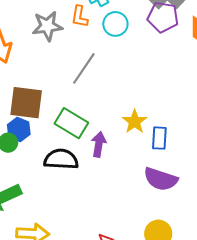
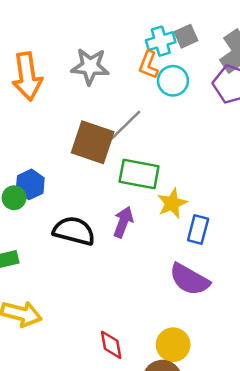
orange L-shape: (80, 17) -> (149, 65), moved
brown square: (26, 103) -> (93, 142), moved
green rectangle: (71, 123) -> (139, 174), moved, turned -32

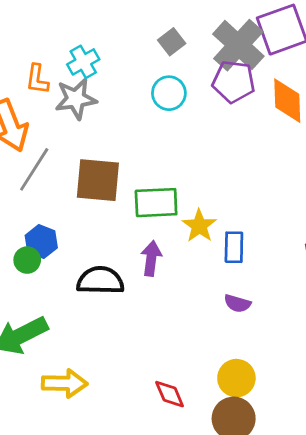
cyan cross: (161, 41) -> (83, 62), moved
orange L-shape: (149, 65) -> (37, 79), moved
gray line: (124, 127) -> (34, 169), moved
purple semicircle: (189, 279) -> (237, 303), size x0.6

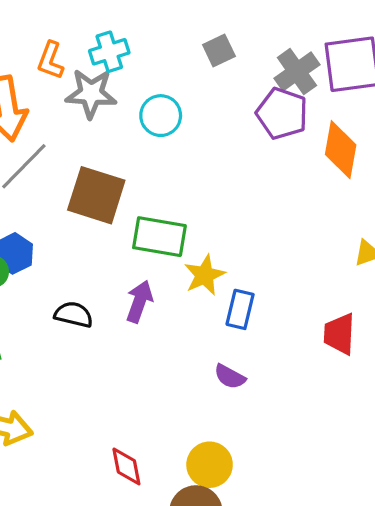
gray cross: (238, 45) -> (297, 72), size x0.7
cyan circle: (169, 93) -> (161, 116), moved
black semicircle: (100, 281) -> (74, 315), size x0.7

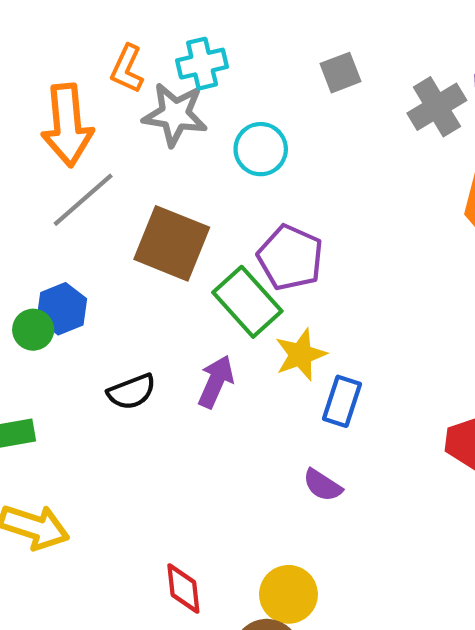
purple pentagon: (282, 113) -> (290, 258), moved
green rectangle: (159, 237) -> (247, 302), turned 34
black semicircle: (74, 315) -> (132, 392), turned 141

